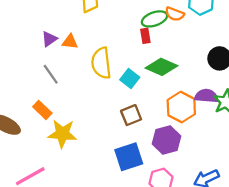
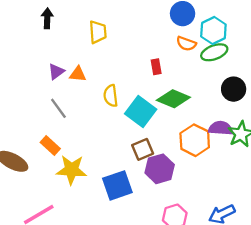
green ellipse: (154, 19) -> (214, 52), moved
yellow semicircle: (101, 63) -> (111, 96), size x0.7
cyan square: (130, 79) -> (141, 111), size x1.5
purple hexagon: (167, 140) -> (160, 169), moved
blue square: (129, 157) -> (117, 185), moved

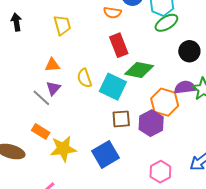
orange semicircle: (186, 44) -> (112, 13), moved
red rectangle: (156, 67) -> (119, 45), size x1.6
purple triangle: (56, 72) -> (53, 88), moved
brown square: (143, 149) -> (121, 119), turned 30
purple hexagon: (160, 169) -> (151, 123), moved

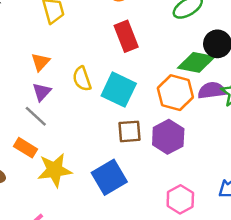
orange triangle: (52, 65) -> (40, 62), turned -42
green diamond: (139, 70) -> (196, 62), moved
gray line: (41, 98) -> (36, 116), moved
orange hexagon: (165, 102) -> (175, 93), moved

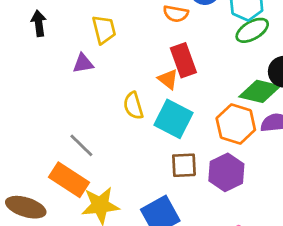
orange triangle: (40, 62) -> (168, 79), moved, turned -36
purple triangle: (42, 92) -> (83, 63), moved, turned 36
orange rectangle: (25, 148) -> (69, 180), size x1.5

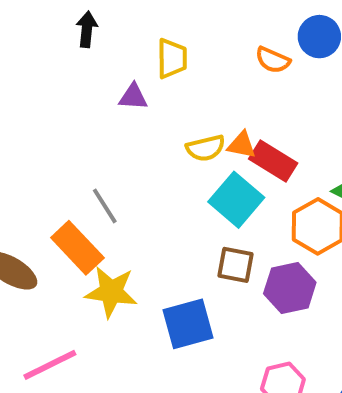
red rectangle: (183, 60) -> (273, 161), moved, turned -52
orange triangle: (168, 79) -> (242, 145), turned -40
yellow semicircle: (133, 106) -> (206, 148), moved, turned -100

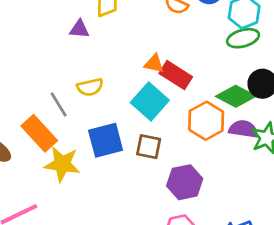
yellow semicircle: (206, 148) -> (90, 87), moved
purple hexagon: (290, 288) -> (185, 182), moved
blue square: (188, 324) -> (106, 140), moved

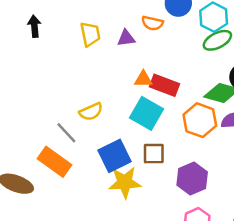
purple triangle: (79, 29) -> (126, 38), moved
yellow star: (62, 164) -> (125, 182), moved

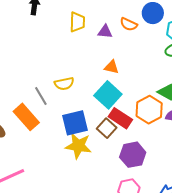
red rectangle: (165, 85) -> (120, 118), moved
brown square: (154, 154) -> (107, 128), turned 30

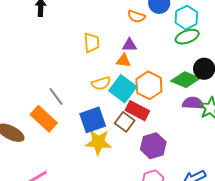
yellow trapezoid: (77, 22) -> (92, 43), moved
purple triangle: (105, 32) -> (129, 45), moved
yellow semicircle: (64, 84) -> (101, 83), moved
orange hexagon: (149, 110) -> (149, 85), moved

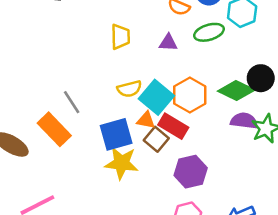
green ellipse: (187, 37) -> (209, 32), moved
orange triangle: (123, 61) -> (146, 120), moved

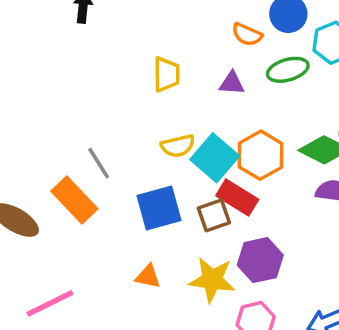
orange triangle: (146, 120) -> (148, 276), moved
brown square: (156, 139) -> (214, 215), turned 30
yellow star: (122, 163) -> (212, 280), moved

